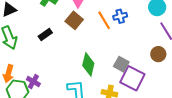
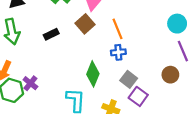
blue cross: (120, 16) -> (118, 52), moved
purple square: (132, 78) -> (138, 96), size x0.7

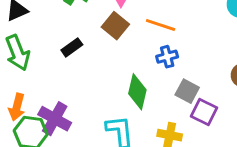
orange line: (118, 29) -> (161, 25), turned -40
purple cross: (30, 83) -> (55, 119), size x1.5

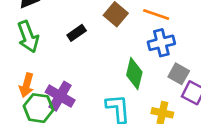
blue cross: (167, 57) -> (161, 43), size x1.4

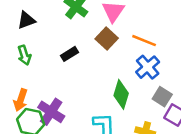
green arrow: (28, 37) -> (24, 55), size x0.7
blue cross: (161, 43) -> (148, 67), turned -30

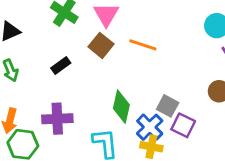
blue cross: (148, 67) -> (150, 127), moved
purple cross: (51, 112) -> (57, 119), moved, turned -32

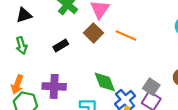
gray square: (168, 106) -> (151, 87), moved
green diamond: (121, 107) -> (105, 82), turned -40

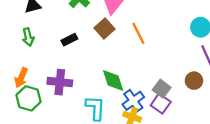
orange line: (126, 36) -> (138, 33), turned 36

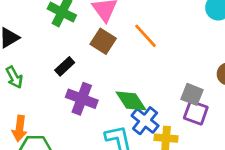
purple cross: (60, 82) -> (82, 99), moved, turned 30
blue cross: (133, 101) -> (145, 121), moved

